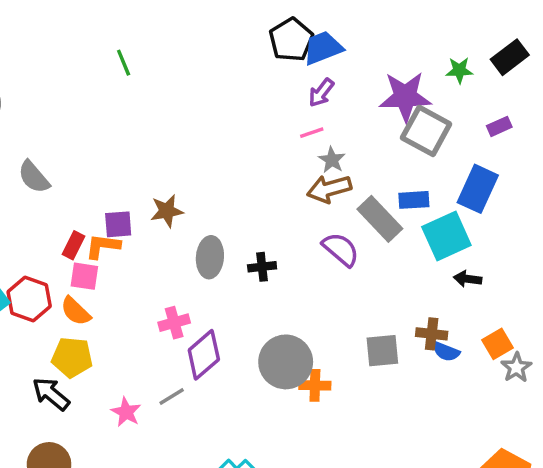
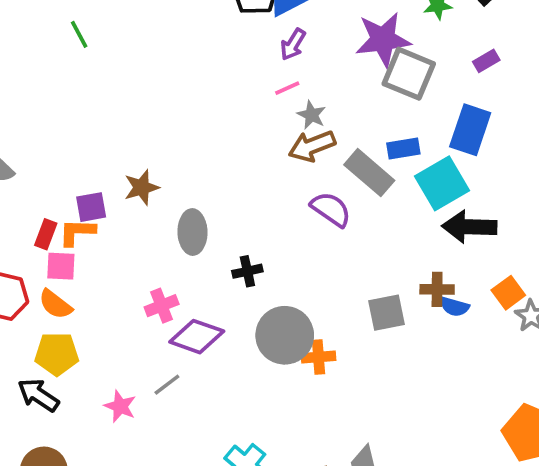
black cross: (262, 267) -> (247, 271), moved
black arrow: (468, 279) -> (469, 227), size x1.8
purple diamond: (204, 355) -> (197, 337), turned 66

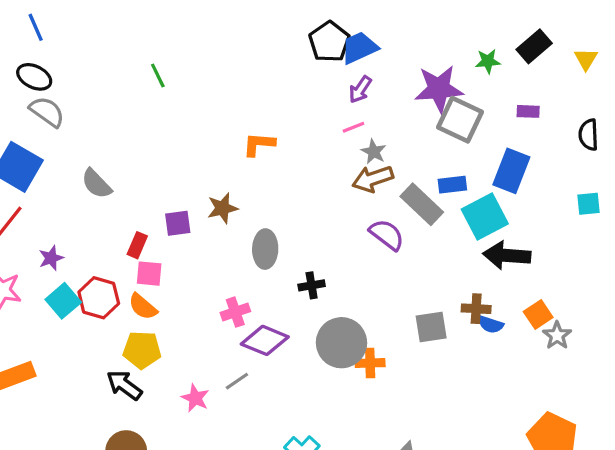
green line: (79, 34) -> (158, 76), moved
purple rectangle: (486, 61) -> (528, 111), turned 30
orange L-shape: (77, 232) -> (259, 144), moved

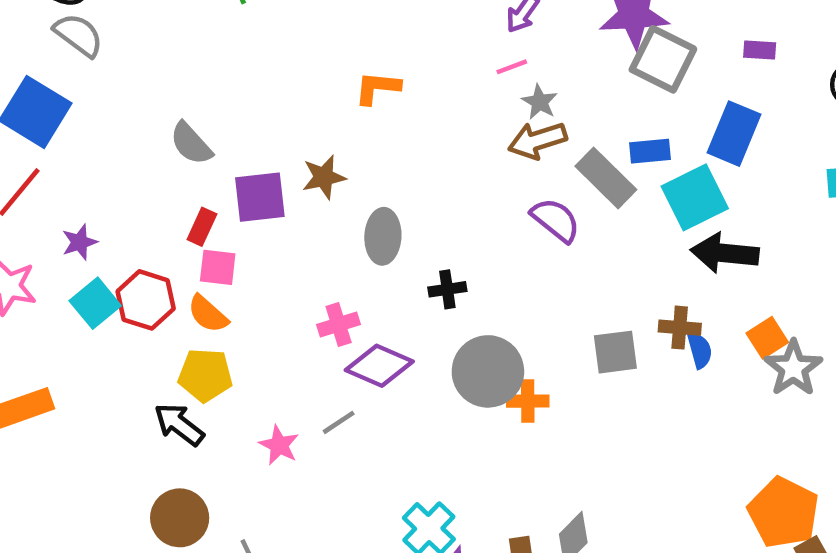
gray semicircle: (96, 184) -> (191, 144), moved
purple square: (178, 223) -> (260, 197), size x1.4
blue semicircle: (491, 324) -> (700, 350), turned -125
gray star: (557, 335) -> (793, 368), size x1.4

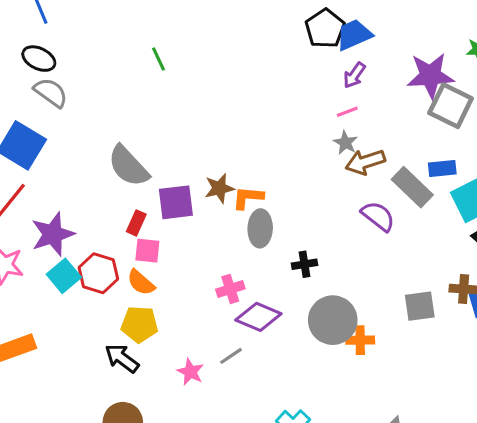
orange L-shape: (377, 88) -> (248, 198), moved
gray star: (540, 102) -> (345, 143), moved
gray semicircle: (191, 144) -> (128, 166), size x1.4
purple star: (79, 242) -> (53, 234), size x1.8

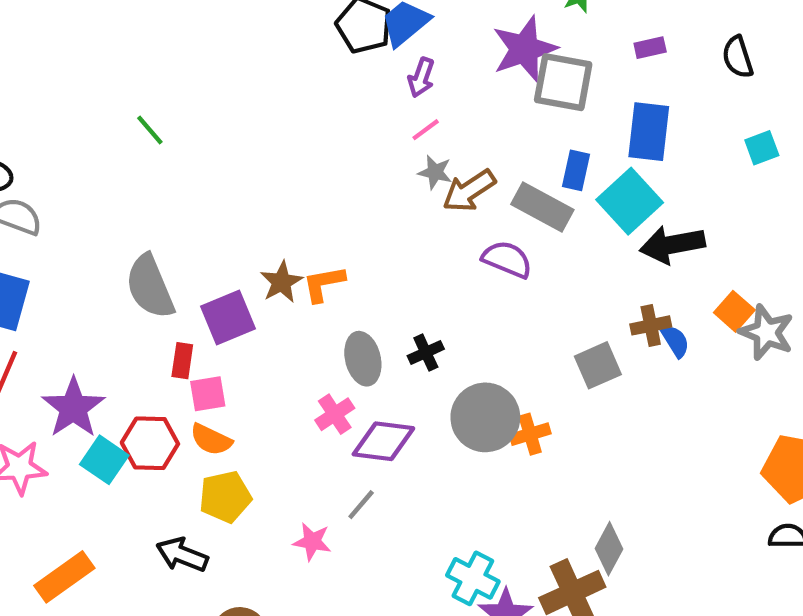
gray semicircle: (128, 166) -> (150, 287), turned 36
blue rectangle: (442, 169) -> (576, 170), turned -56
gray ellipse: (260, 228) -> (363, 359), moved
black arrow: (122, 358) -> (182, 555), moved

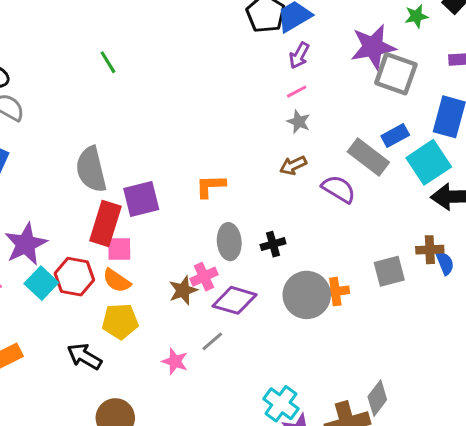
blue rectangle: (576, 170) -> (395, 136), turned 40
brown arrow: (469, 191) -> (293, 165), moved, size x0.7
brown star: (282, 282) -> (183, 290), moved
red rectangle: (182, 361) -> (105, 224), size x1.8
orange cross: (530, 434) -> (335, 292), moved

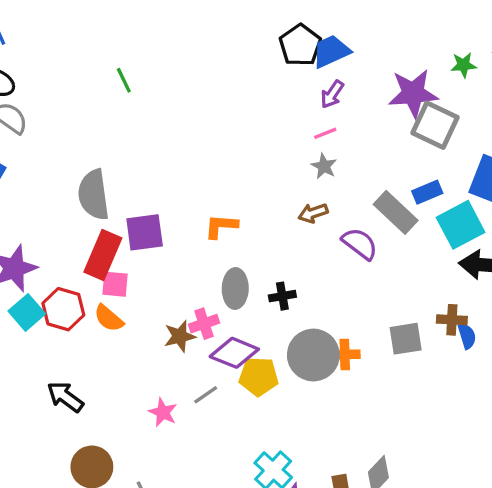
yellow pentagon: (120, 321) -> (259, 376), moved

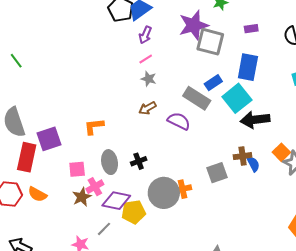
green line: (124, 80) -> (16, 61), moved
pink square: (115, 284) -> (77, 169), moved

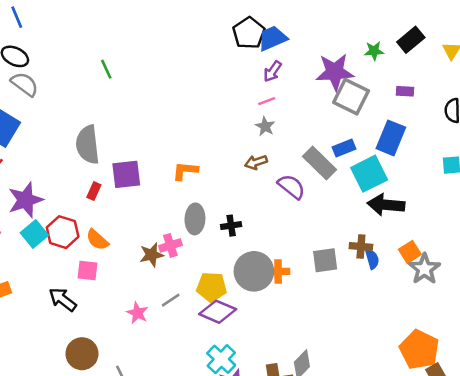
red rectangle: (27, 157) -> (94, 191), size x0.5
pink square: (77, 169) -> (88, 270), moved
purple diamond: (116, 201) -> (218, 312), moved

